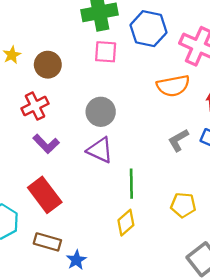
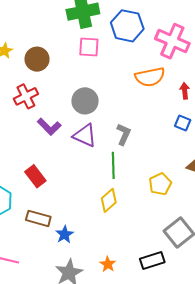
gray L-shape: (178, 140) -> (124, 134), moved, turned 145
purple L-shape: (46, 144) -> (49, 127), moved
red rectangle: (45, 195) -> (35, 176), size x0.7
yellow pentagon: (183, 205) -> (160, 184), turned -30

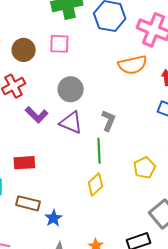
pink square: (89, 47) -> (59, 44), moved
red rectangle: (35, 176) -> (24, 163), turned -55

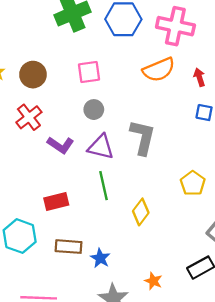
pink square: (59, 44) -> (89, 72), moved
gray circle: (71, 89) -> (94, 110), size x0.7
gray L-shape: (108, 121) -> (143, 137), size x1.5
green line: (99, 151) -> (103, 186), moved

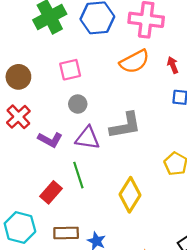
gray L-shape: (143, 137) -> (125, 125), turned 72
green line: (103, 186) -> (78, 175), moved
red rectangle: (56, 201) -> (51, 192), turned -30
yellow diamond: (141, 212) -> (130, 195), size x1.4

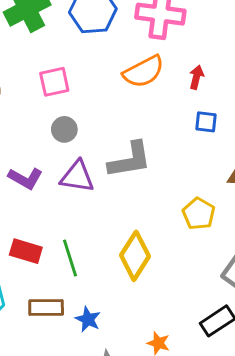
red arrow: (173, 65) -> (196, 77), turned 35
green line: (78, 175) -> (70, 258), moved
red rectangle: (51, 192) -> (26, 251), turned 65

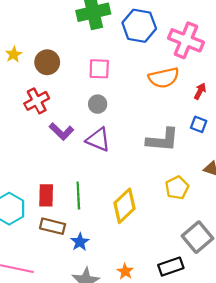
gray L-shape: (130, 160) -> (163, 140), moved
red rectangle: (26, 251) -> (46, 195), moved, turned 60

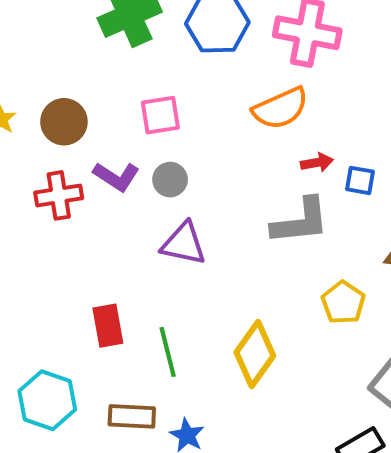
red arrow: (200, 91) -> (317, 162), moved, turned 63
red cross: (37, 101) -> (59, 195), turned 30
purple L-shape: (61, 131) -> (116, 176), moved
red rectangle: (46, 195) -> (108, 326), moved

